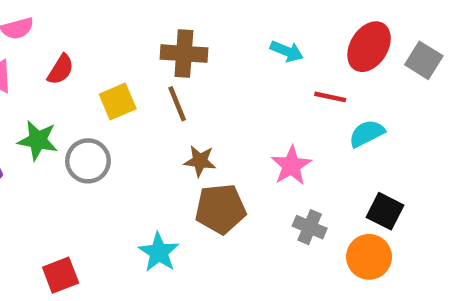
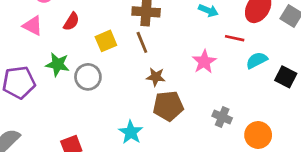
pink star: (291, 165) -> (204, 62), moved
black square: (385, 211) -> (286, 77), moved

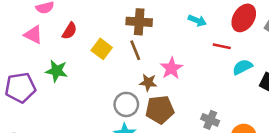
yellow square: (106, 41) -> (102, 49), turned -30
pink star: (204, 62) -> (171, 68), moved
gray circle: (88, 77) -> (126, 104), moved

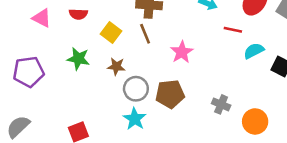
red semicircle: (69, 31) -> (78, 14), turned 60
green star: (57, 71) -> (78, 59), moved
brown star: (148, 82) -> (116, 66), moved

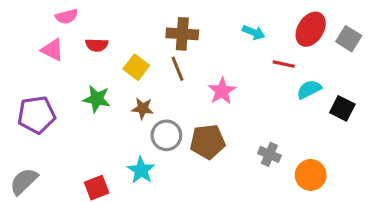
cyan star: (135, 119) -> (141, 170), moved

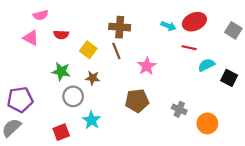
red ellipse: (311, 29) -> (194, 22), moved, turned 35
purple pentagon: (36, 115) -> (20, 100), moved
gray circle: (166, 135) -> (73, 96), moved

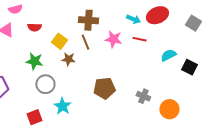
red line: (189, 48) -> (139, 39), moved
pink star: (147, 66) -> (113, 39), moved, turned -30
brown star: (93, 78) -> (68, 59), moved

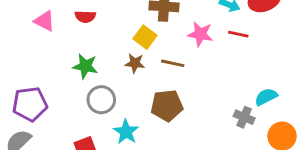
yellow square: (59, 41) -> (145, 37), moved
brown line: (85, 42) -> (173, 63), moved, turned -56
cyan semicircle: (168, 55) -> (266, 97), moved
brown pentagon: (104, 88) -> (167, 106), moved

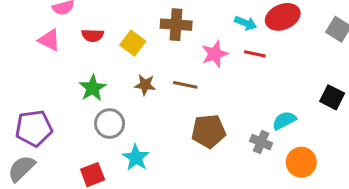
pink star: (200, 34) -> (215, 54), turned -30
yellow square: (145, 37) -> (133, 43), moved
green star: (85, 66) -> (93, 88), turned 30
brown pentagon: (167, 106) -> (209, 131), moved

